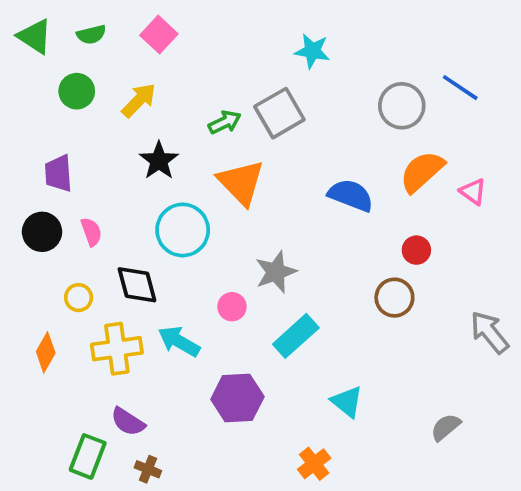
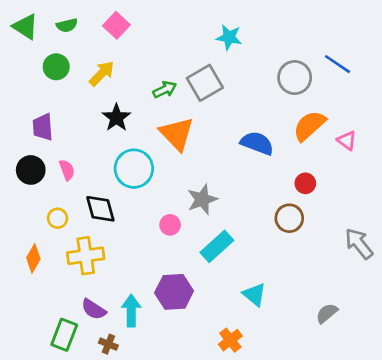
cyan arrow: (179, 341) -> (131, 311), moved, turned 60

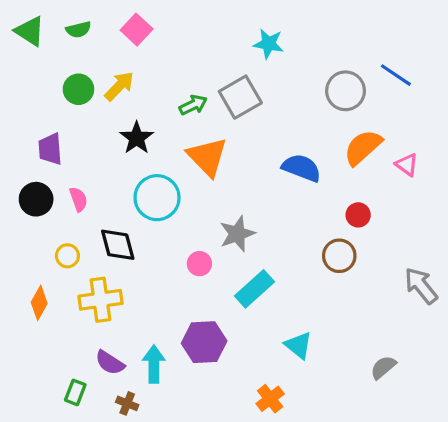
green circle: (56, 67) -> (78, 89), moved
green rectangle: (64, 335) -> (75, 392), size x0.7

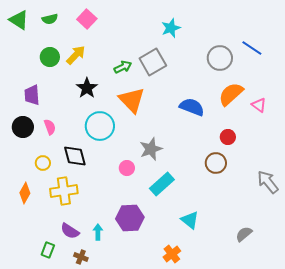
cyan star: (269, 44) -> (171, 28), turned -30
cyan arrow: (154, 364) -> (98, 232), size x0.7

